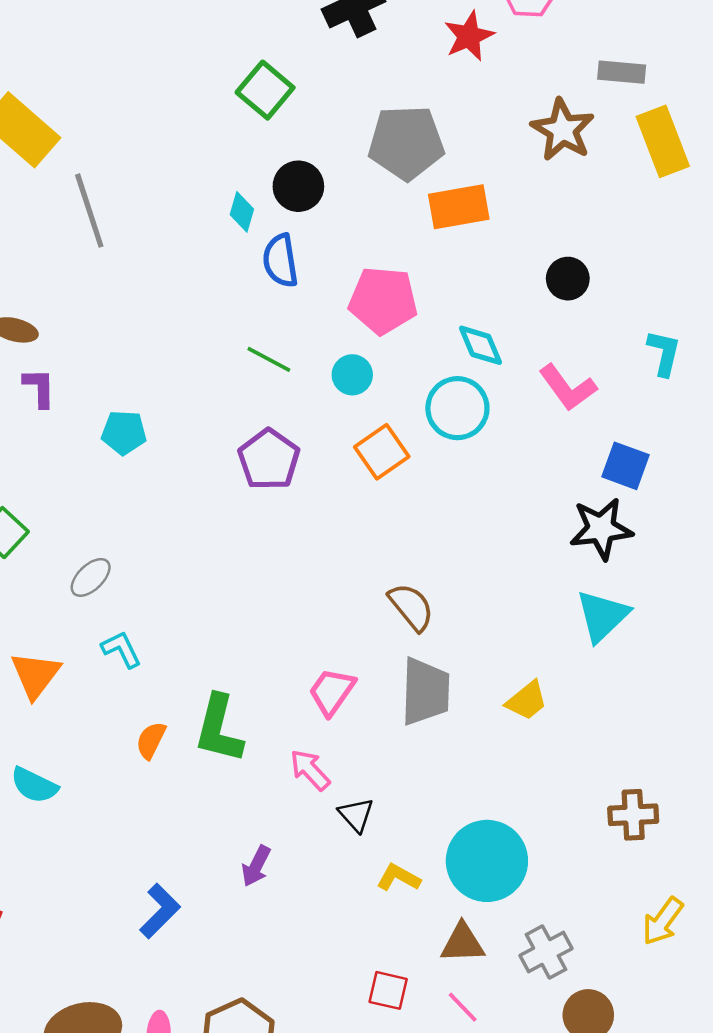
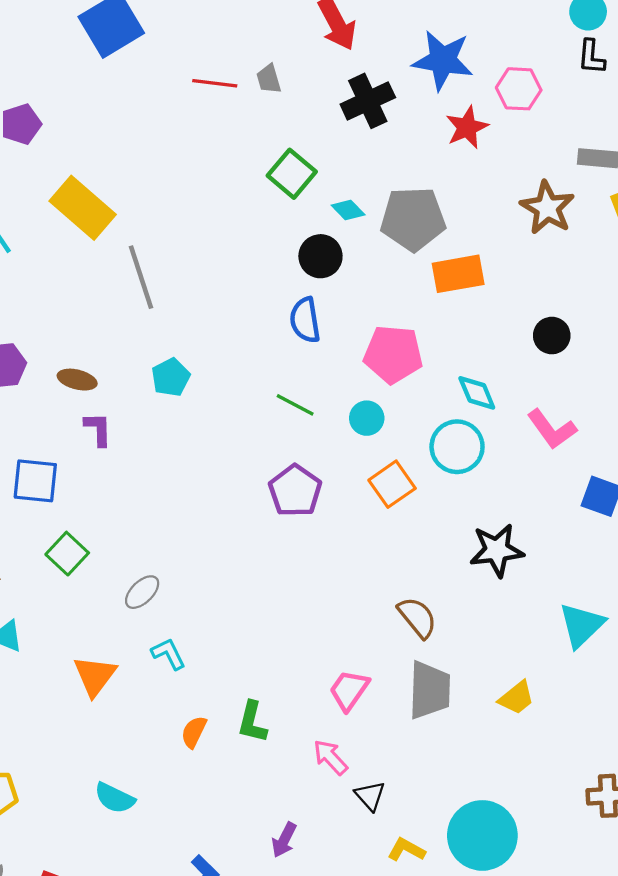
cyan diamond: (242, 212) -> (348, 210), moved, turned -60
cyan pentagon: (124, 433) -> (171, 377), moved, turned -30
black star: (601, 529) -> (497, 550), moved
green L-shape: (219, 729) -> (252, 722), size x0.7
cyan semicircle: (34, 785) -> (115, 798), moved

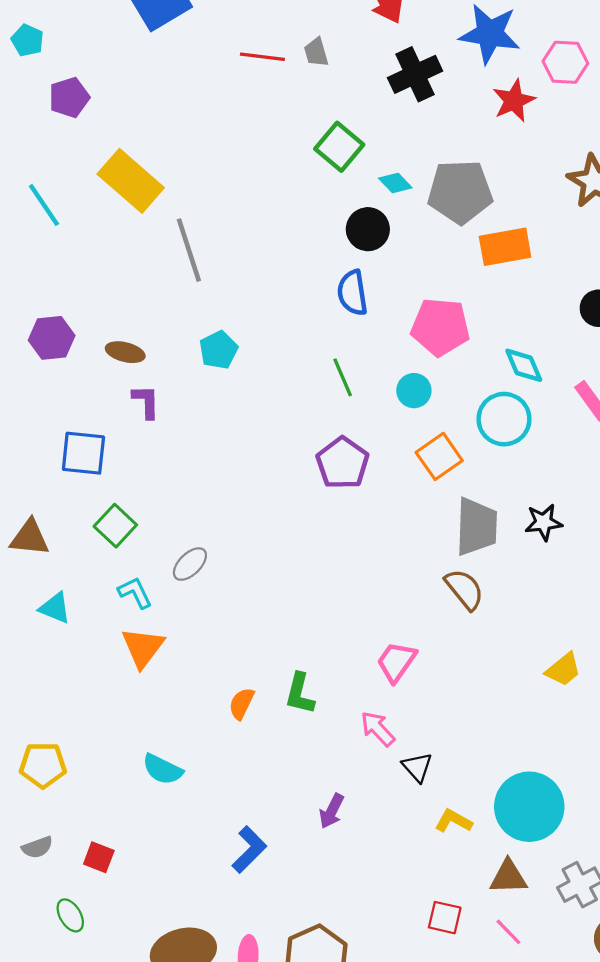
green line: (295, 405) -> (343, 377), turned 39
black star: (497, 550) -> (544, 522), size x0.7
cyan L-shape: (169, 654) -> (135, 593), moved
gray trapezoid: (430, 690) -> (477, 527), moved

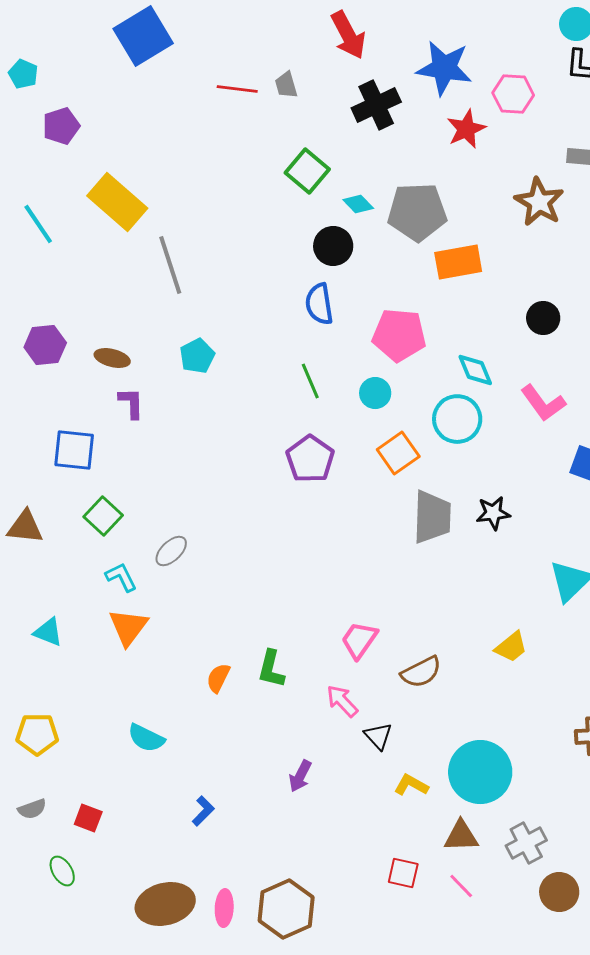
brown semicircle: (464, 589) -> (421, 672), moved, turned 102
cyan triangle: (55, 608) -> (48, 632), moved
blue L-shape: (249, 850) -> (203, 811), moved, size x0.7

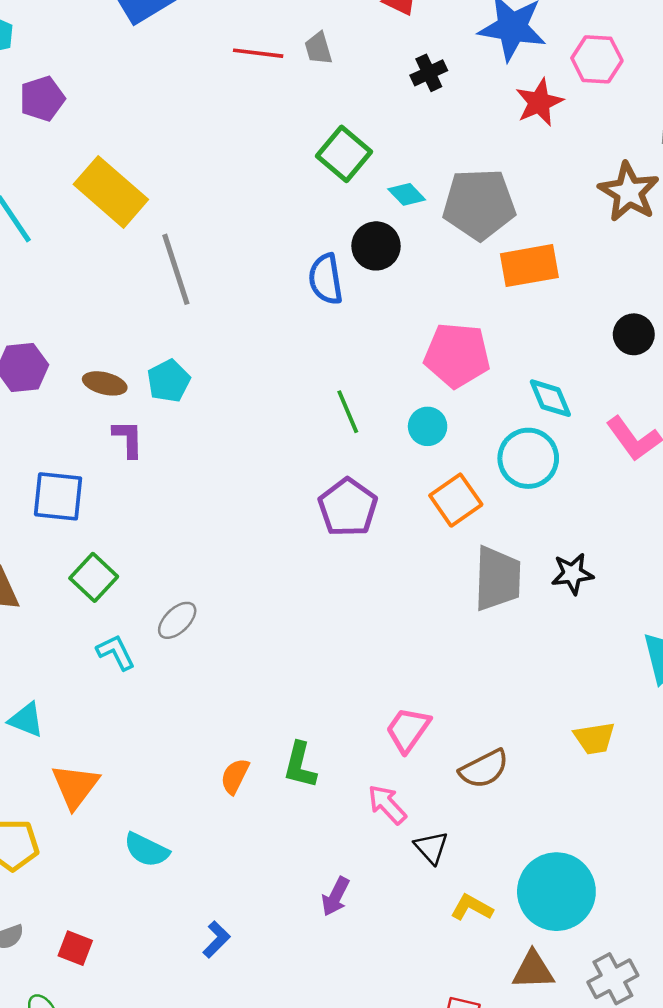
black cross: (376, 105) -> (429, 73), size x0.6
blue semicircle: (319, 304) -> (326, 279), moved
cyan pentagon: (197, 356) -> (169, 381), moved
orange triangle: (128, 627) -> (75, 786), moved
yellow trapezoid: (511, 647) -> (594, 738), turned 30

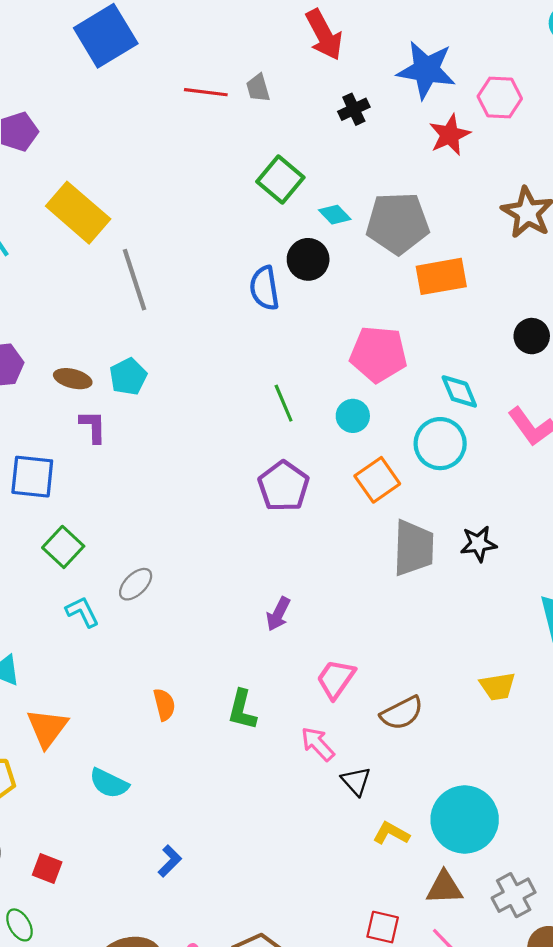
orange semicircle: (235, 776) -> (164, 705), moved, turned 140
purple arrow: (335, 897) -> (278, 614), moved

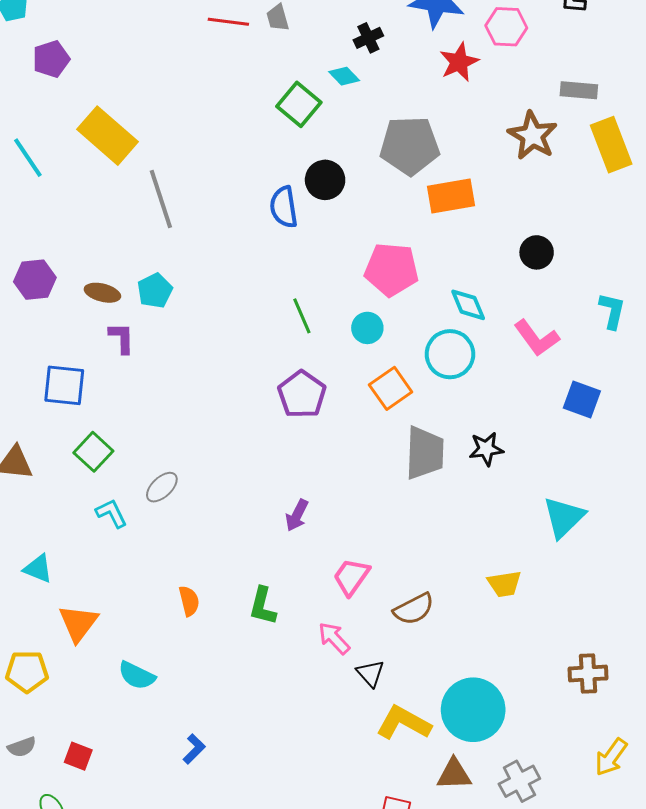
cyan diamond: (335, 215) -> (344, 76), moved
yellow L-shape: (391, 833) -> (404, 723), size x1.6

